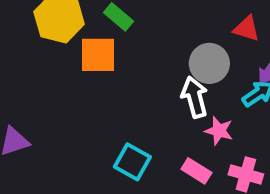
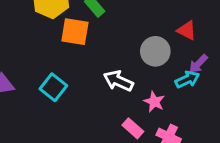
white arrow: (195, 97) -> (118, 81), moved, turned -60
cyan square: (132, 162) -> (53, 87), moved

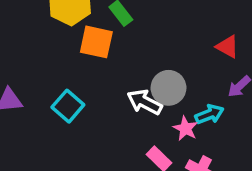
gray circle: (155, 51) -> (168, 88), moved
cyan arrow: (187, 79) -> (209, 114), moved

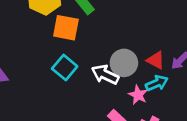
red triangle: (228, 47) -> (156, 60), moved
cyan square: (68, 106) -> (65, 68), moved

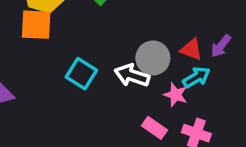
orange square: (66, 28) -> (36, 25), moved

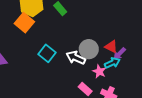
orange square: (36, 25) -> (24, 23), turned 30
purple arrow: (221, 46) -> (119, 54), moved

